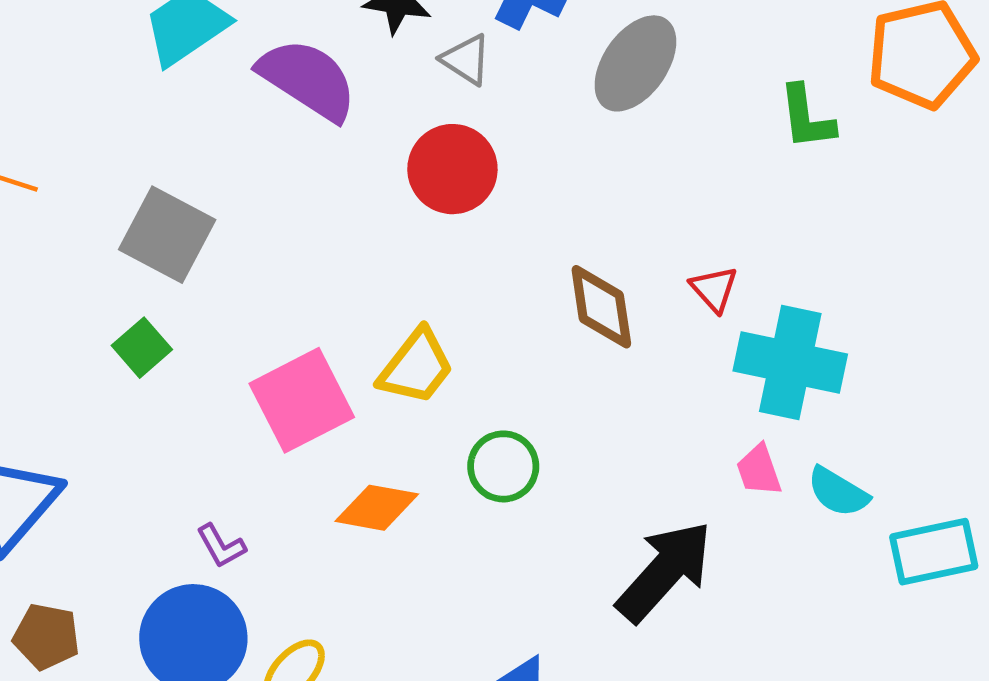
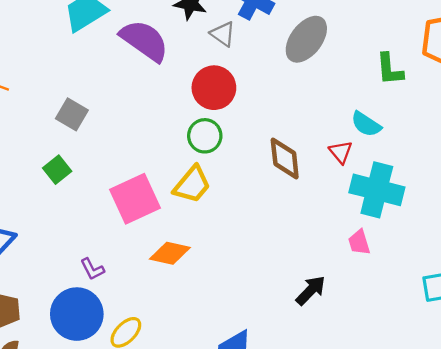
gray square: (167, 235) -> (72, 114), size x0.7
green circle: (503, 466) -> (205, 136), moved
cyan semicircle: (838, 492) -> (366, 124), moved
black arrow: (665, 571) -> (311, 290), size x0.6

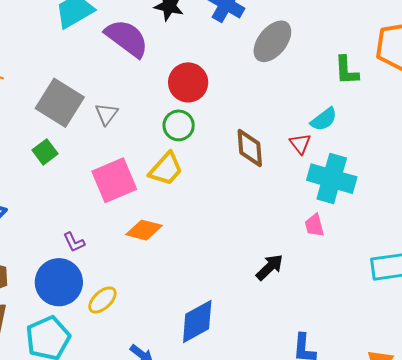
gray triangle: (223, 34) -> (106, 114), moved, turned 30
gray square: (72, 114) -> (60, 103), size x1.6
cyan semicircle: (366, 124) -> (324, 119), turned -72

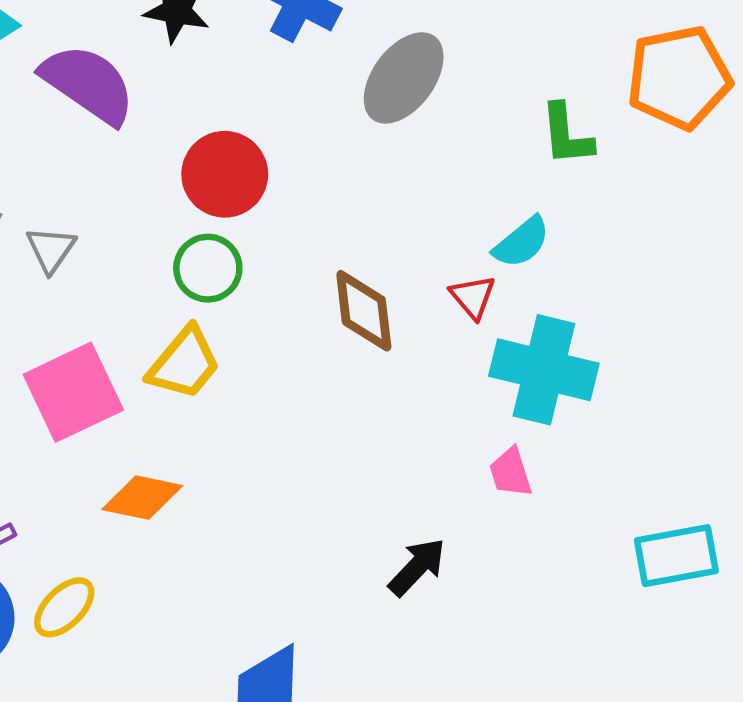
yellow ellipse: (102, 300) -> (64, 607), moved

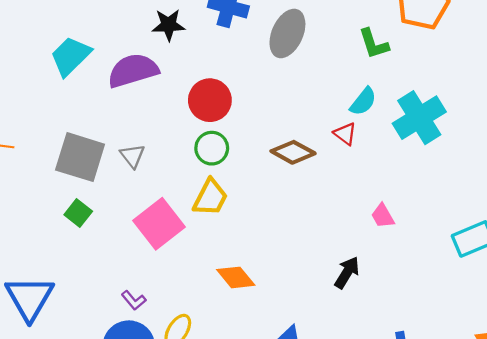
purple semicircle: (88, 84) -> (133, 71), turned -39
brown diamond: (364, 311) -> (293, 152), turned -42
cyan cross: (544, 370) -> (419, 118), moved, turned -33
orange diamond: (142, 498) -> (236, 277), moved, turned 51

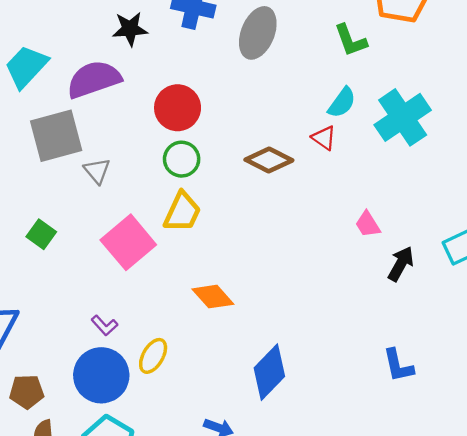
gray square: (80, 157) -> (56, 136), moved, turned -30
black arrow: (347, 273) -> (401, 264), moved

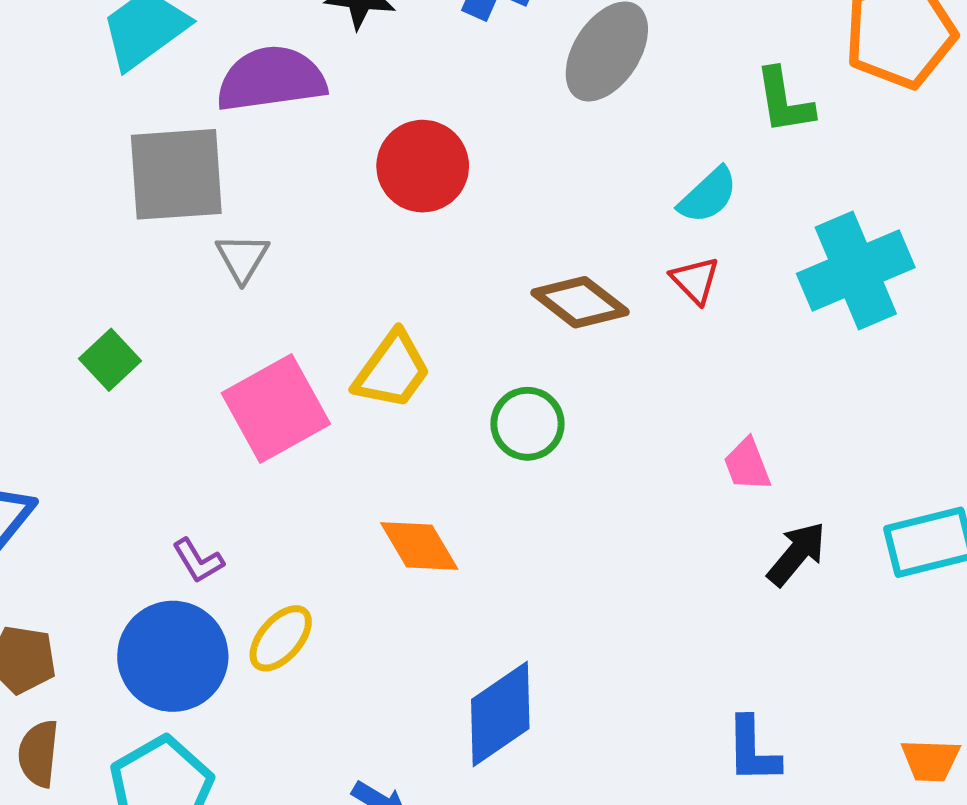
cyan semicircle: (342, 103) -> (708, 195), moved
green circle: (182, 159) -> (527, 424), moved

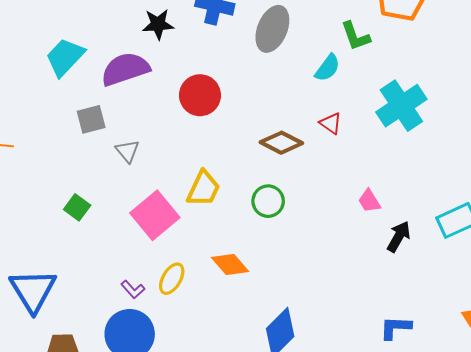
gray square: (176, 174) -> (91, 119), size x0.6
cyan semicircle: (708, 195) -> (327, 68), moved
yellow ellipse: (281, 638) -> (172, 279), moved
blue L-shape: (753, 750) -> (395, 328), turned 104

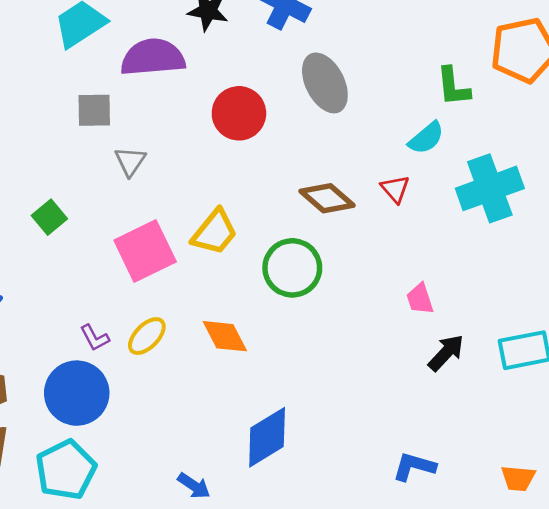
gray ellipse: (272, 29) -> (325, 83), moved, turned -63
cyan semicircle: (327, 68) -> (426, 138), moved
green circle: (268, 201) -> (292, 268), size x1.4

